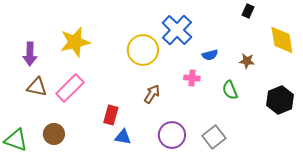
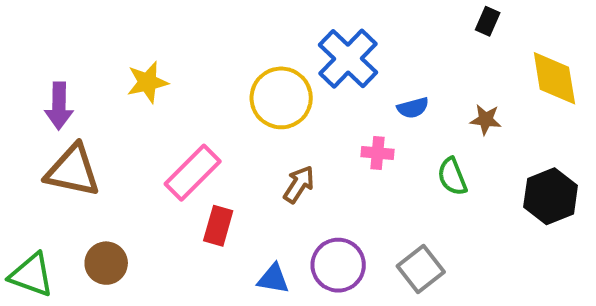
yellow star: (75, 42) -> (147, 82), size x0.7
brown triangle: (37, 87) -> (73, 171), size x1.4
pink rectangle: (70, 88) -> (193, 173), moved
blue triangle: (123, 137) -> (273, 279), moved

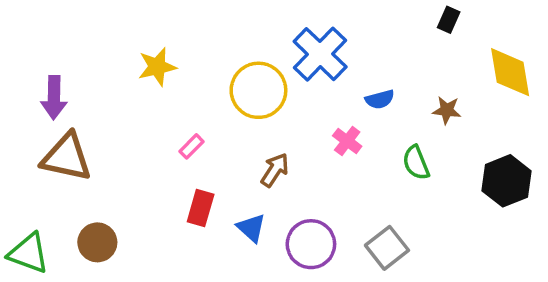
yellow star: (147, 82) -> (157, 67), moved
pink cross: (377, 153) -> (347, 141), turned 32
pink rectangle: (193, 173) -> (192, 146), moved, size x0.5
blue triangle: (273, 279) -> (251, 228), moved, turned 32

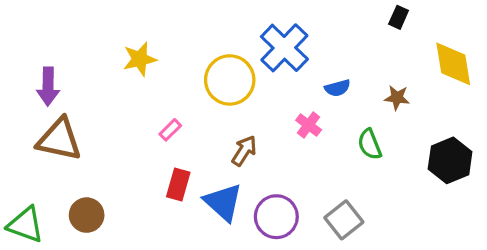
blue triangle: (251, 228) -> (223, 202), size x1.5

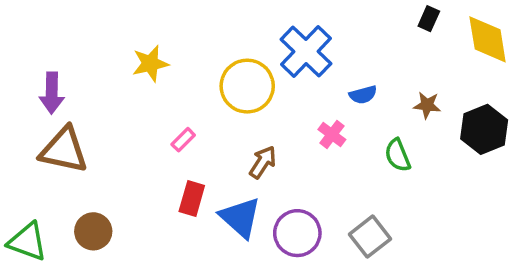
yellow diamond: (453, 64) -> (488, 39), moved
black hexagon: (450, 160) -> (484, 129), moved

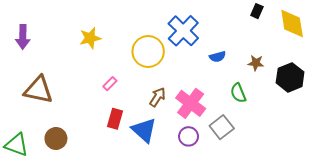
purple arrow: (52, 93) -> (23, 37), moved
pink cross: (332, 134) -> (191, 103), moved, size x1.8
purple circle: (297, 233) -> (189, 136), moved, size x0.7
gray square: (370, 237) -> (222, 127), moved

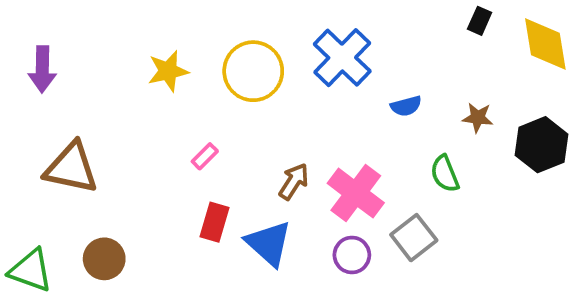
yellow circle: (148, 51) -> (253, 71), moved

